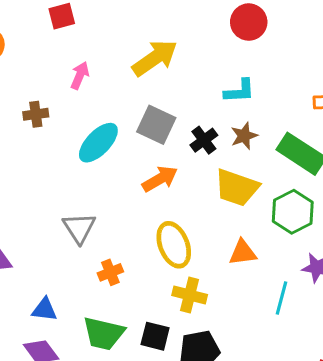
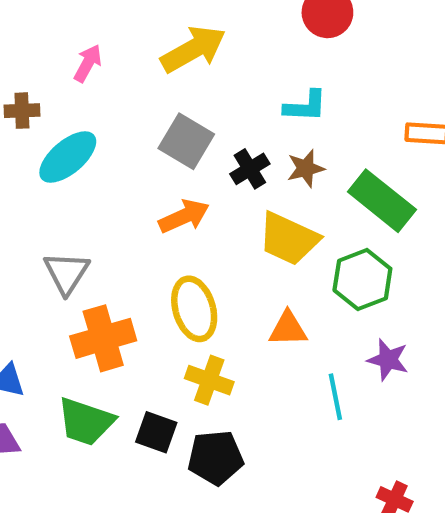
cyan ellipse: (98, 143) -> (68, 157), moved
orange cross: (110, 272) -> (103, 338), size x1.8
cyan line: (282, 298) -> (335, 397), turned -32

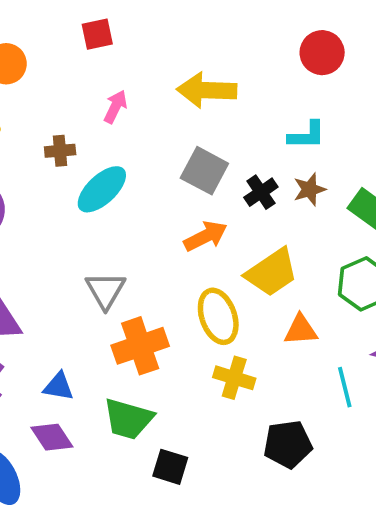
yellow arrow: (193, 49) -> (207, 90), turned -146
yellow trapezoid: (289, 239) -> (272, 272), moved, turned -56
black square: (156, 432) -> (170, 467), moved
black pentagon: (216, 458) -> (288, 444), moved

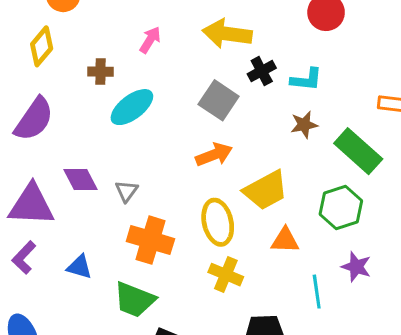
black cross: (261, 192) -> (262, 71), moved
gray triangle: (105, 290) -> (126, 191), size x0.7
orange cross: (140, 346) -> (150, 240), turned 30
purple diamond: (52, 437) -> (80, 179), moved

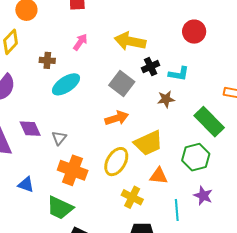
brown star: (304, 125) -> (166, 99), moved
yellow ellipse: (218, 222) -> (116, 162), turned 40
yellow cross: (226, 275) -> (132, 197), moved

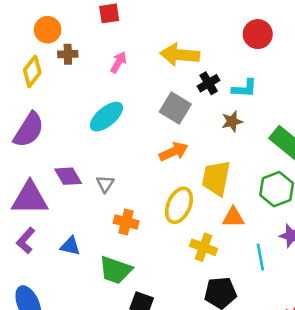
brown cross: (47, 60) -> (68, 54), moved
yellow trapezoid: (148, 143) -> (216, 178), turned 132
orange cross: (73, 170) -> (126, 222), size x0.7

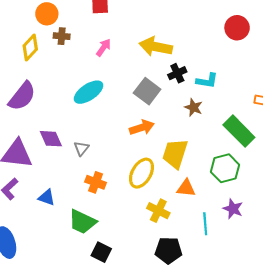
red circle: (258, 34) -> (237, 28), moved
brown star: (232, 121) -> (194, 107), turned 30

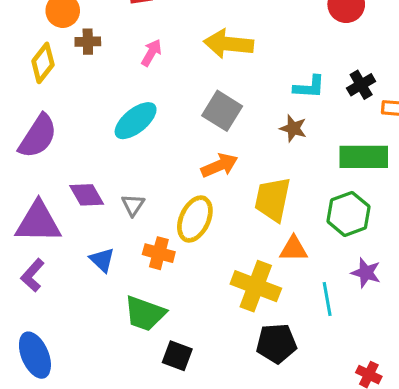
black cross: (177, 73) -> (361, 85), moved
green rectangle: (239, 131) -> (364, 157), turned -40
yellow ellipse: (141, 173) -> (195, 219), moved
blue triangle: (47, 197) -> (102, 260), moved, turned 30
yellow cross: (158, 211) -> (256, 286), size x1.4

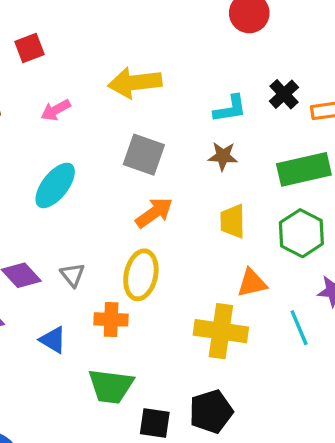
pink arrow: (151, 53) -> (56, 110), turned -136
yellow trapezoid: (273, 199) -> (233, 221), moved, size x0.7
black pentagon: (276, 343) -> (211, 412), moved

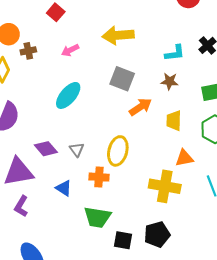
red square: (29, 48) -> (56, 12), turned -30
orange arrow: (154, 213) -> (140, 107), moved

